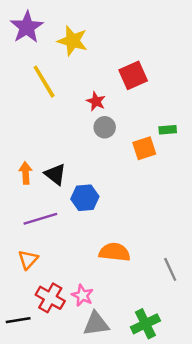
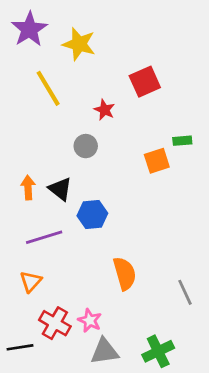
gray circle: (105, 127) -> (86, 146), moved
orange semicircle: (115, 252) -> (125, 273), turned 68

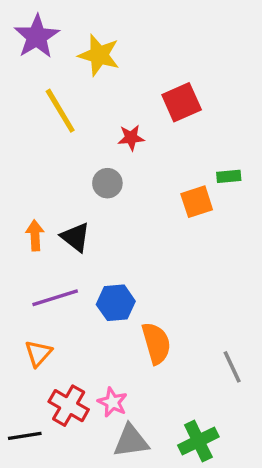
red star: (104, 110) -> (131, 138), turned -30
blue hexagon: (92, 214) -> (116, 303), moved

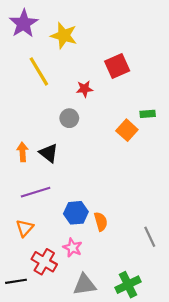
orange square: (197, 202) -> (127, 130), turned -30
blue hexagon: (116, 303) -> (76, 213), moved
orange semicircle: (156, 343) -> (101, 222), size x0.7
pink star: (112, 402) -> (73, 248), moved

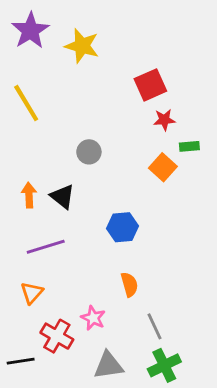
yellow line: (39, 71) -> (26, 103), moved
red star: (84, 89) -> (164, 120), moved
blue hexagon: (76, 213) -> (122, 227), moved
gray line: (150, 237) -> (155, 326), moved

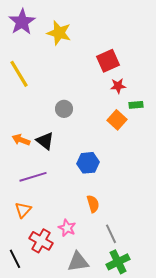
orange arrow: (29, 195) -> (21, 140), turned -66
black line: (21, 361) -> (15, 259), turned 72

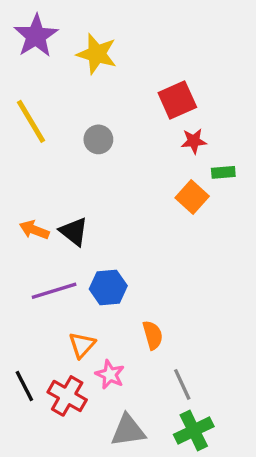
gray circle: (64, 109) -> (98, 139), moved
blue hexagon: (88, 163) -> (108, 287), moved
orange triangle: (23, 210) -> (82, 345), moved
black line: (15, 259) -> (24, 386), moved

